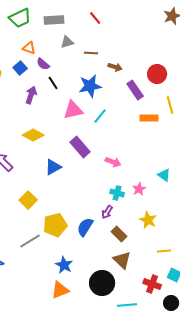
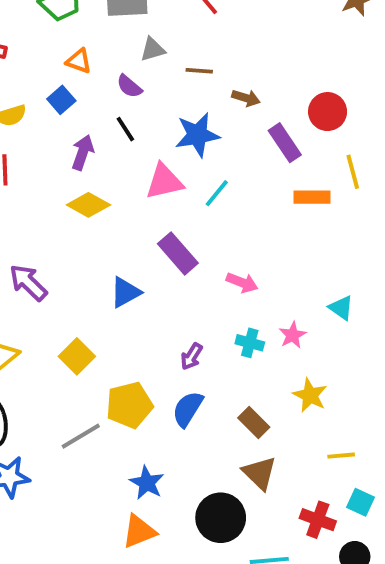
purple semicircle: (43, 64) -> (129, 86), moved
yellow diamond: (33, 135) -> (88, 205), moved
purple arrow: (107, 212) -> (191, 356), moved

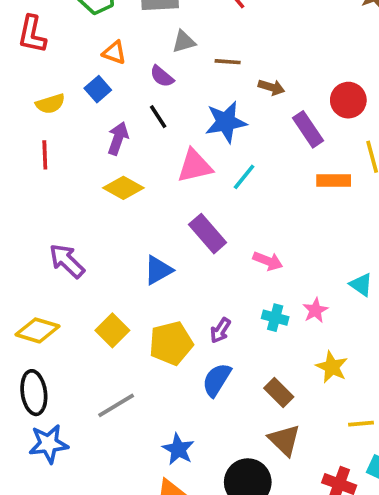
yellow pentagon: (129, 405) -> (171, 343), moved

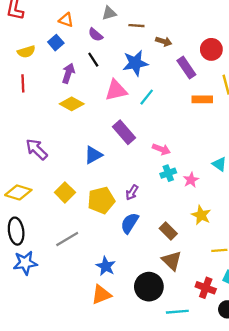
cyan cross: (275, 318) -> (168, 173), moved, turned -35

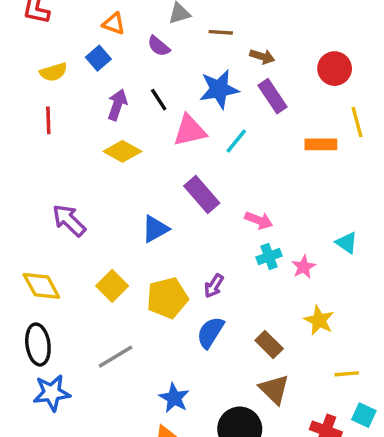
black line: (93, 60) -> (159, 100), moved
purple rectangle: (186, 68) -> (272, 96), moved
yellow diamond: (18, 192) -> (41, 286), turned 45

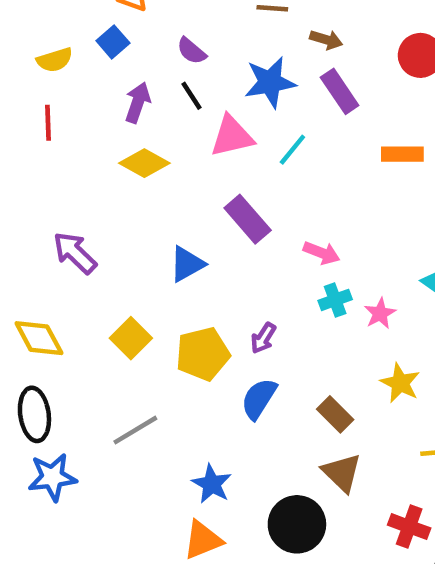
purple semicircle: (159, 46) -> (191, 51), moved

